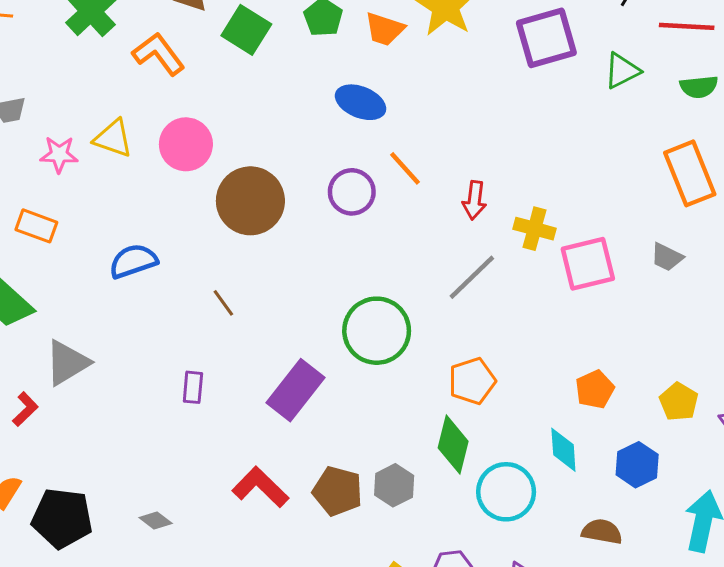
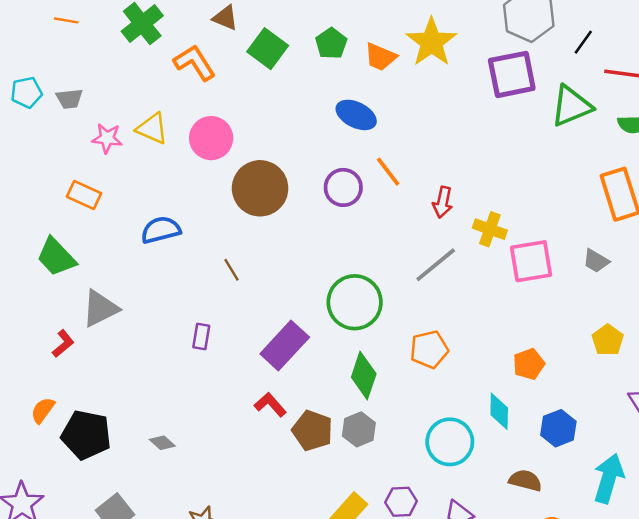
green triangle: (622, 71) -> (571, 106), size x1.4
yellow pentagon: (679, 402) -> (608, 340), moved
green diamond: (453, 445) -> (364, 375), moved
red L-shape: (260, 487) -> (270, 405), moved, size x0.7

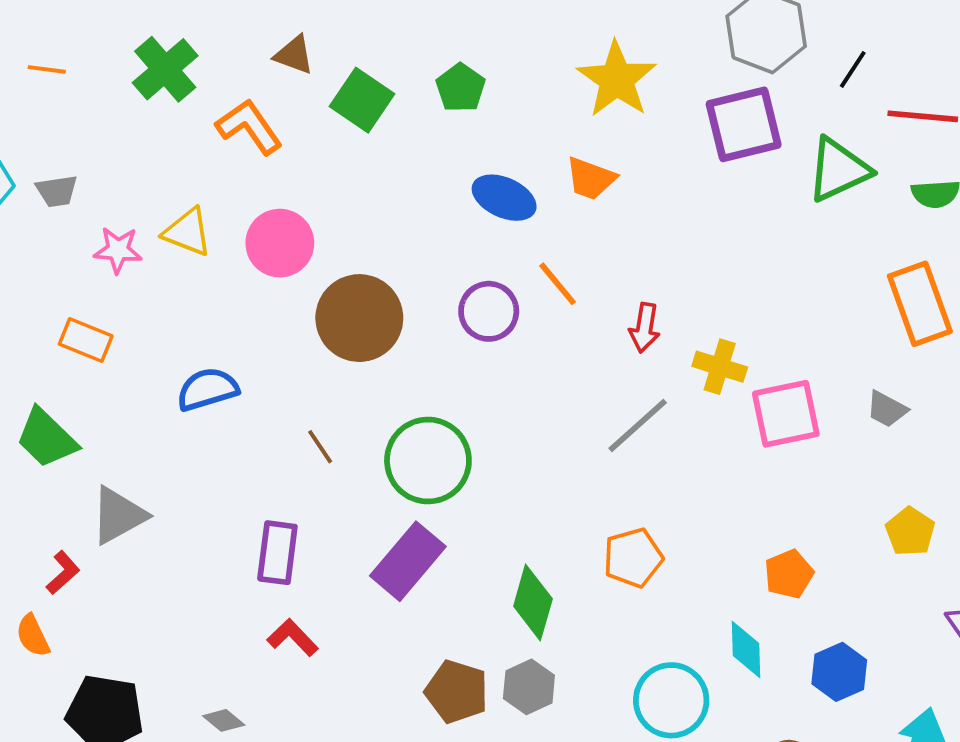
orange trapezoid: (380, 57) -> (591, 179), moved
green circle: (355, 302) -> (428, 461), moved
purple rectangle: (201, 337) -> (277, 553), size x1.5
red L-shape: (270, 405) -> (293, 638), moved
orange semicircle: (43, 410) -> (33, 636), moved, turned -60

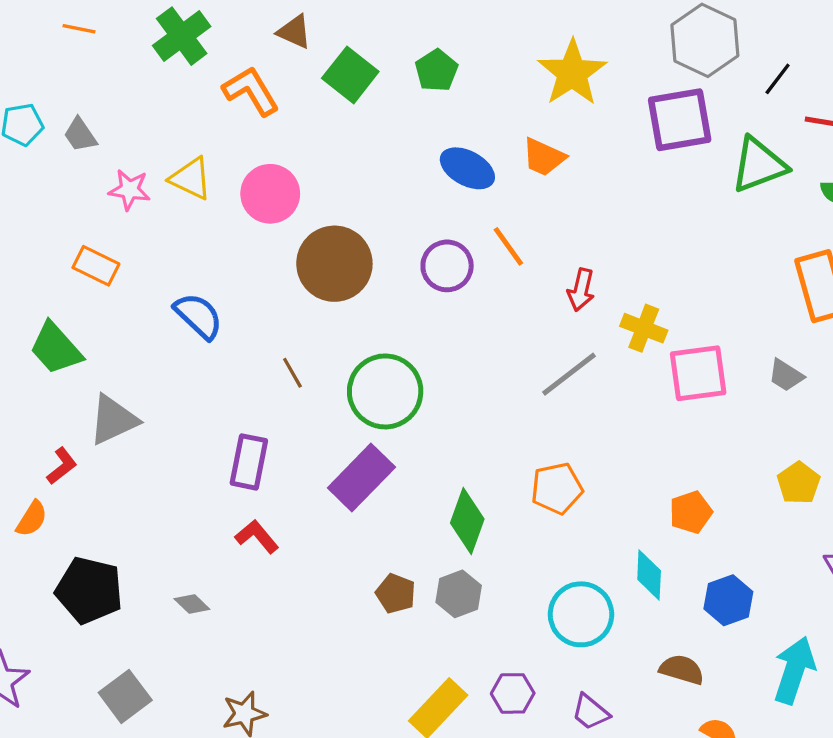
gray trapezoid: (57, 191) -> (80, 135), turned 60
blue semicircle: (207, 389) -> (198, 316), turned 56
orange semicircle: (33, 636) -> (32, 519), turned -126
brown pentagon: (457, 692) -> (396, 594), size x0.7

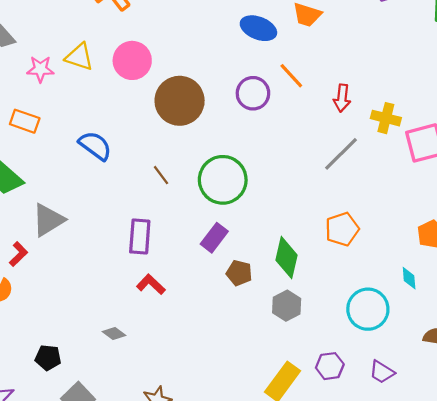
purple rectangle: (361, 477) -> (214, 238), size x0.7
cyan diamond: (649, 575) -> (409, 278), size x0.7
black pentagon: (89, 590) -> (48, 358), moved, size x0.6
brown pentagon: (396, 594) -> (239, 273), moved

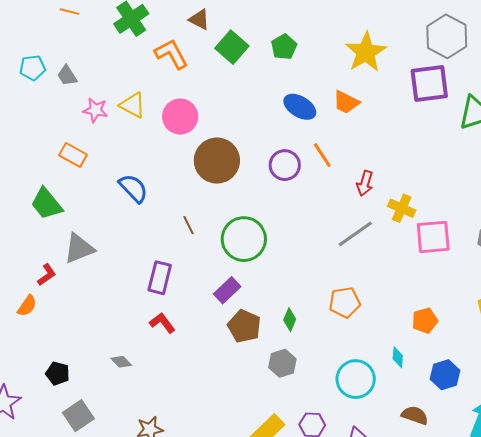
green diamond: (286, 258) -> (290, 320), size x0.6
brown pentagon: (239, 273) -> (244, 326), size x1.4

